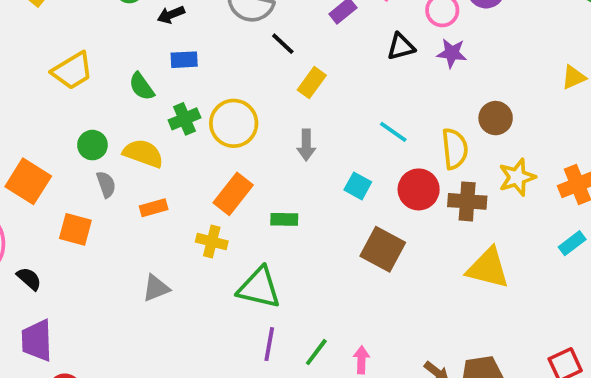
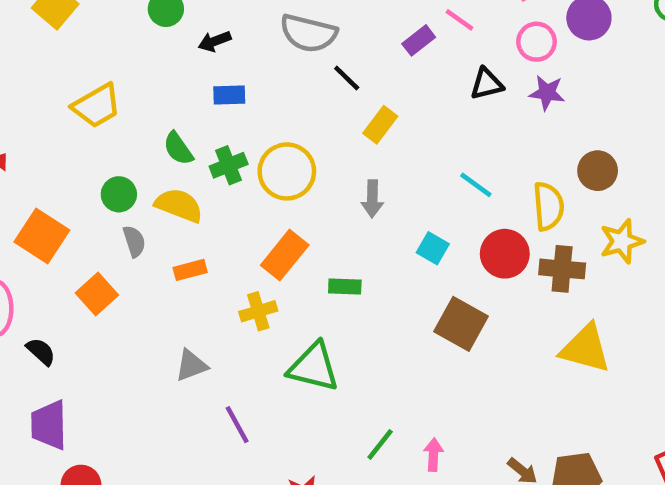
green semicircle: (142, 86) -> (178, 149), moved
orange square: (75, 229) -> (97, 294), turned 32
yellow cross: (212, 242) -> (258, 311), turned -32
purple line: (269, 344) -> (237, 425), moved, turned -40

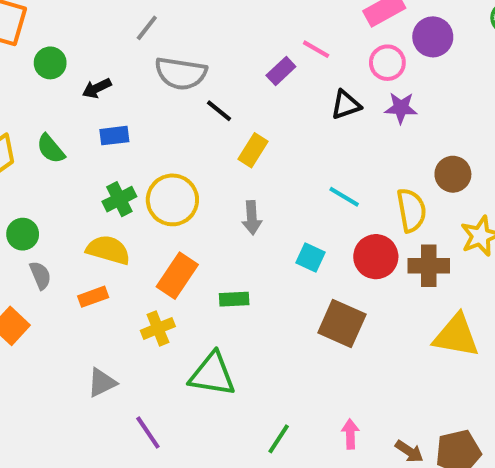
green semicircle: (178, 149) -> (51, 149), moved
yellow semicircle: (179, 205) -> (108, 250), moved
pink arrow: (433, 455) -> (350, 434), moved

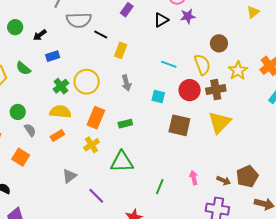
yellow triangle: (456, 336) -> (220, 122), moved, turned -45

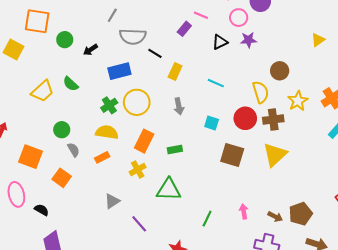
blue rectangle: (53, 56) -> (119, 71), moved, size x1.5
cyan line: (169, 64) -> (216, 83), moved

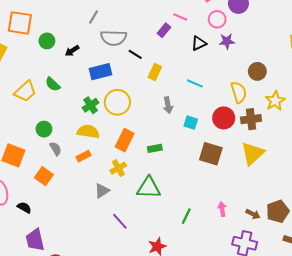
gray arrow: (179, 106) -> (168, 105), moved
gray triangle: (112, 201) -> (102, 191), moved

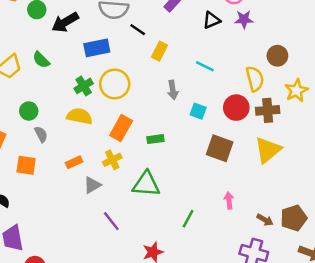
black arrow: (72, 51) -> (65, 22), size x1.6
orange rectangle: (84, 156) -> (74, 162), moved
orange square: (44, 176) -> (26, 165), turned -30
pink arrow: (222, 209) -> (229, 200), moved

